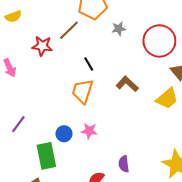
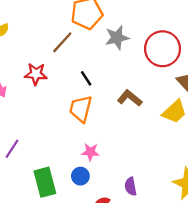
gray star: (119, 29) -> (117, 38), size x1.5
red star: (42, 46) -> (36, 74), moved
blue circle: (64, 134) -> (80, 176), moved

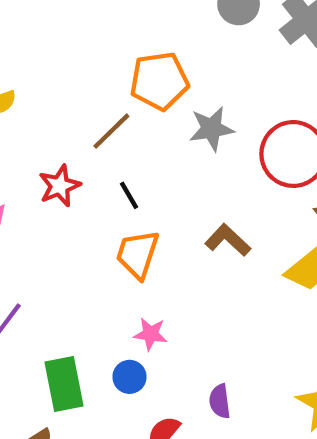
red star: (36, 74) -> (60, 186), turned -30
black line: (86, 78) -> (129, 195), moved

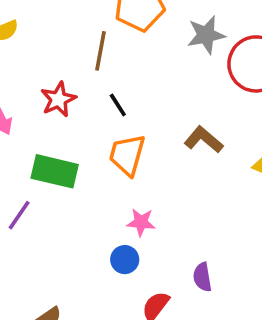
gray star: (211, 129) -> (206, 35), moved
brown line: (111, 131) -> (100, 51), turned -33
green rectangle: (64, 384) -> (55, 171), moved, turned -63

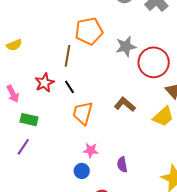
black line: (118, 105) -> (69, 87), moved
green rectangle: (55, 171) -> (29, 120), moved, size x0.7
purple semicircle: (202, 277) -> (122, 165), moved

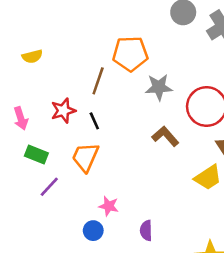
gray star: (126, 47) -> (159, 87), moved
brown L-shape: (125, 104) -> (165, 136), moved
orange trapezoid: (83, 113) -> (85, 157), moved
purple line: (23, 147) -> (49, 187), moved

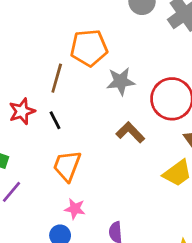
orange trapezoid: (85, 157) -> (67, 166), moved

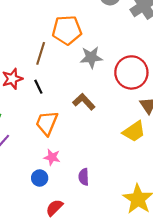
brown L-shape: (130, 132) -> (84, 102), moved

